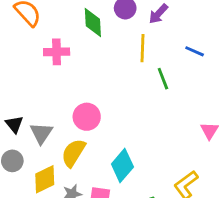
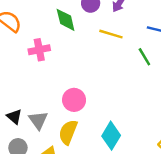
yellow line: (143, 48) -> (111, 34), turned -65
green line: (163, 79) -> (144, 57), moved

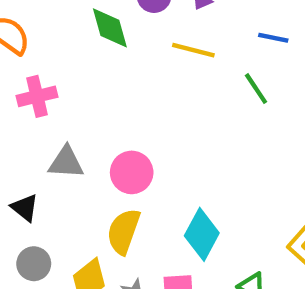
pink cross: (39, 50) -> (37, 96), moved
gray triangle: (38, 120) -> (66, 162), moved, turned -48

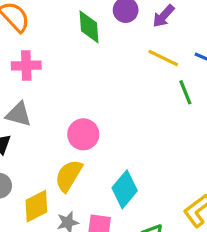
yellow line: (193, 50) -> (163, 58), moved
gray triangle: (66, 162) -> (19, 114), moved

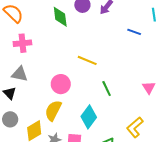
yellow line: (163, 58) -> (87, 60), moved
green line: (185, 92) -> (107, 88), moved

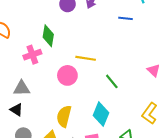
green diamond: (60, 17) -> (48, 36), moved, turned 30
pink cross: (22, 43) -> (32, 55), moved
pink circle: (61, 84) -> (67, 75), moved

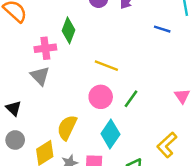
pink circle: (67, 75) -> (101, 97), moved
green line: (112, 81) -> (131, 99), turned 63
gray triangle: (22, 88) -> (40, 76), moved, turned 36

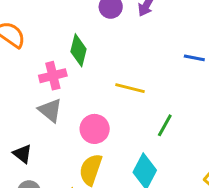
blue line: (162, 29) -> (194, 58), moved
pink circle: (101, 97) -> (95, 129), moved

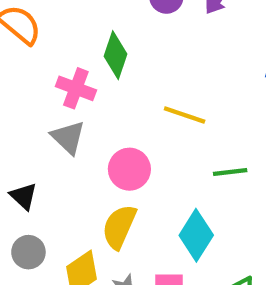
pink cross: (53, 76) -> (76, 88), turned 30
green line: (165, 125) -> (230, 172), turned 50

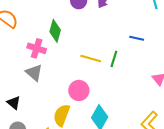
pink circle: (129, 169) -> (79, 90), moved
green line: (230, 172) -> (114, 59), moved, turned -63

